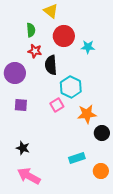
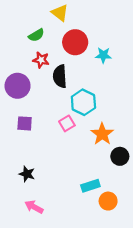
green semicircle: (31, 30) -> (36, 35), turned 64
orange star: (87, 114) -> (102, 134), turned -30
orange circle: (101, 171) -> (108, 201), moved
pink arrow: (29, 176) -> (34, 207), size x0.7

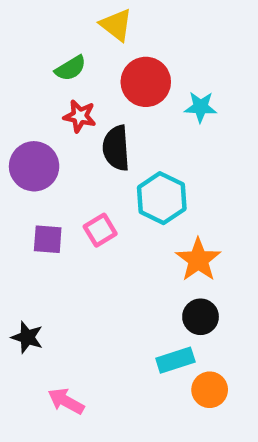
pink square: (67, 123) -> (100, 230), moved
black circle: (120, 156) -> (201, 317), moved
black star: (27, 174) -> (27, 337), moved

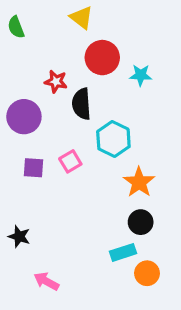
green semicircle: (71, 68) -> (16, 27), moved, turned 100

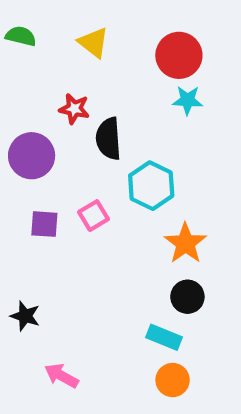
yellow triangle: (81, 18) -> (93, 43), moved
green semicircle: (16, 27) -> (21, 36), turned 125
red circle: (102, 58) -> (179, 55), moved
cyan rectangle: (123, 252) -> (164, 337), turned 40
orange circle: (147, 273) -> (173, 380), moved

